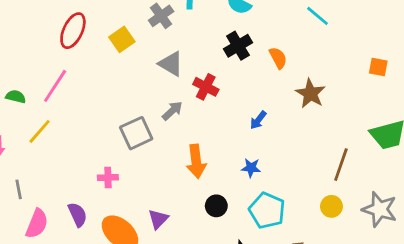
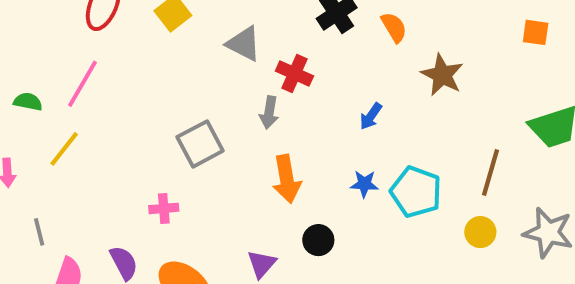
gray arrow: (172, 111) -> (269, 112), moved, turned 145
cyan pentagon: (267, 210) -> (416, 192), moved
purple triangle: (158, 219) -> (262, 264), moved

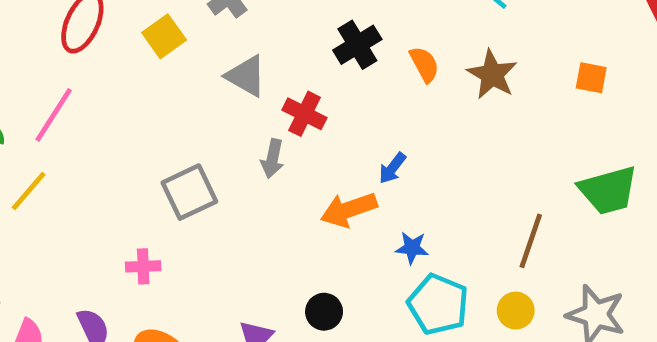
brown star: (442, 75) -> (492, 75), moved
orange arrow: (287, 179) -> (349, 210), moved, turned 78
blue star: (364, 184) -> (412, 248), moved
cyan pentagon: (416, 192) -> (438, 304), moved

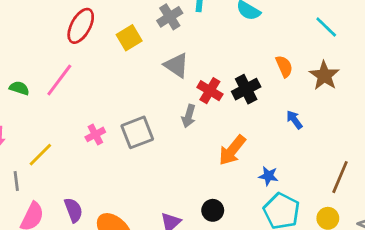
black cross: (357, 45) -> (246, 89), moved
blue arrow: (392, 168) -> (294, 120), moved, turned 102
yellow line: (29, 191) -> (40, 155), moved
orange arrow: (349, 210) -> (232, 150), turned -36
pink cross: (143, 266) -> (95, 134), moved, turned -30

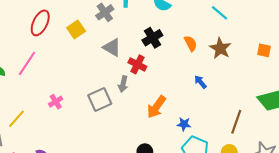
black cross: (246, 89) -> (152, 38), moved
gray square: (137, 132) -> (100, 100), moved

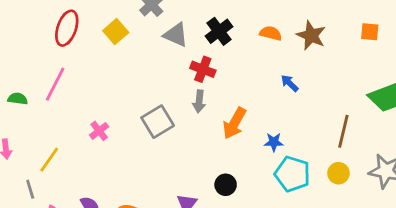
orange semicircle: (191, 43) -> (271, 33), turned -42
gray triangle: (112, 47) -> (176, 35), moved
gray arrow: (123, 84) -> (199, 101), moved

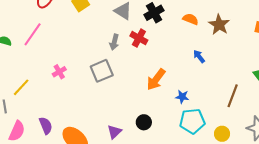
gray arrow: (199, 101) -> (114, 42), moved
yellow circle: (338, 173) -> (222, 134), moved
cyan pentagon: (292, 174) -> (192, 121), turned -30

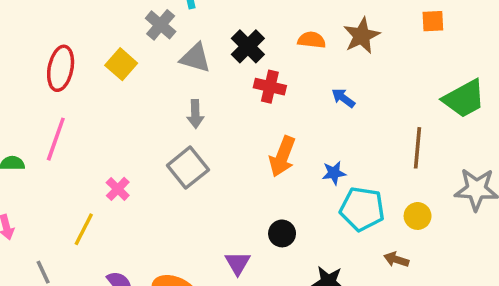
brown star: (219, 25) -> (362, 36), turned 30
red cross: (139, 38) -> (270, 87), moved
yellow line: (21, 87) -> (84, 229), moved
cyan pentagon: (192, 121) -> (362, 209), turned 30

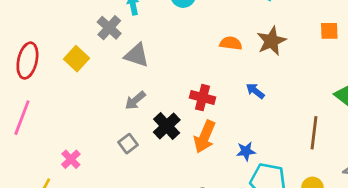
black cross: (248, 46) -> (167, 126), moved
red cross: (270, 87) -> (202, 98), moved
gray arrow: (195, 114) -> (135, 100), turned 50
gray square: (188, 168) -> (128, 144), size x0.6

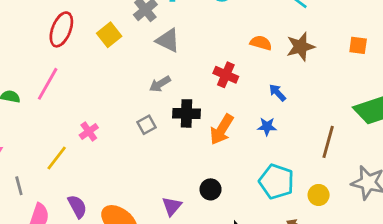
red cross: (202, 98) -> (226, 75), moved
black cross: (167, 126) -> (187, 113), turned 36
blue star: (246, 151) -> (267, 127), moved

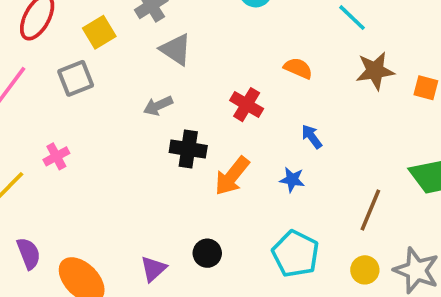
brown star: (301, 47) -> (375, 71), moved
gray square: (147, 125) -> (76, 78), moved, size x1.4
yellow circle: (319, 195) -> (365, 270), moved

